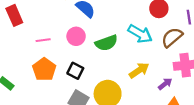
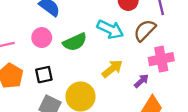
black square: (75, 71) -> (44, 75), turned -35

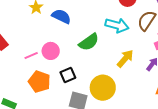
pink circle: (42, 38) -> (51, 51), moved

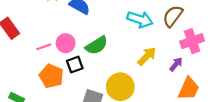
green semicircle: (89, 42) -> (97, 45), moved
black square: (68, 75) -> (75, 65), moved

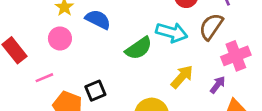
pink circle: (66, 43) -> (60, 38), moved
green semicircle: (97, 45) -> (139, 48), moved
pink line: (44, 47) -> (44, 78), moved

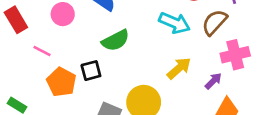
green semicircle: (139, 48) -> (115, 40), moved
pink line: (44, 78) -> (42, 51), turned 42

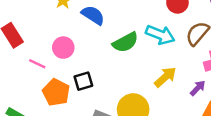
pink circle: (63, 14) -> (63, 48), moved
green semicircle: (115, 40) -> (125, 42), moved

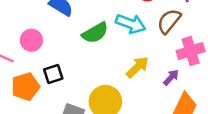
orange pentagon: (56, 92) -> (25, 87), turned 30

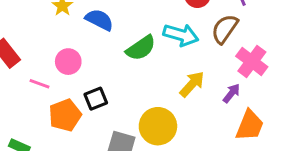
pink cross: (191, 51) -> (252, 62), turned -32

